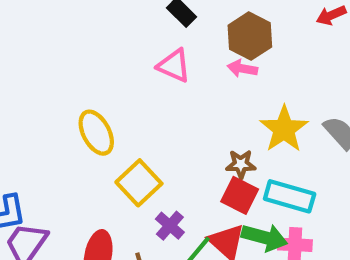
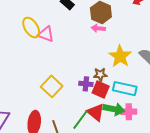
pink triangle: (174, 66) -> (46, 34), moved
yellow ellipse: (96, 133) -> (31, 28), moved
purple cross: (170, 226) -> (86, 84), moved, turned -32

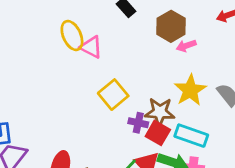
pink arrow: (98, 28) -> (186, 46), moved, turned -32
brown star: (100, 74) -> (160, 112), size x1.5
yellow square: (52, 86) -> (113, 95), moved

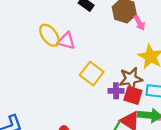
pink arrow: (186, 46) -> (139, 23), turned -88

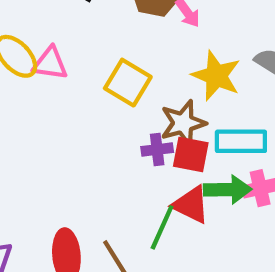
yellow square: (92, 74) -> (128, 83), moved

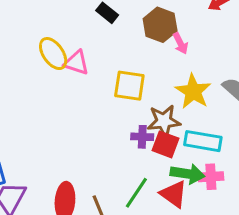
yellow square: (128, 83) -> (129, 86), turned -32
red triangle: (191, 205) -> (174, 194), moved

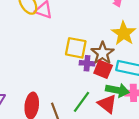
yellow square: (129, 86) -> (76, 48), moved
brown star: (164, 121) -> (103, 53), turned -30

